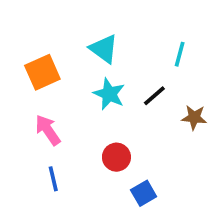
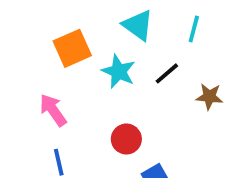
cyan triangle: (104, 49) -> (138, 25), moved
orange square: (42, 72) -> (72, 48), moved

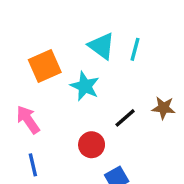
cyan line: (194, 29) -> (135, 49), moved
black line: (167, 73) -> (125, 118), moved

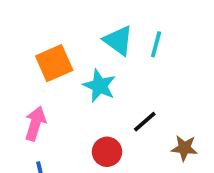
brown star: (164, 108) -> (184, 148), moved
pink arrow: (28, 120) -> (35, 123), turned 52

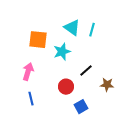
orange square: (54, 63) -> (38, 40), turned 30
cyan star: (99, 86) -> (62, 52), turned 30

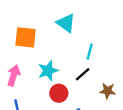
cyan line: (92, 30) -> (90, 52), moved
cyan star: (62, 52) -> (48, 71), moved

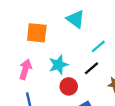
cyan line: (90, 52) -> (98, 46), turned 35

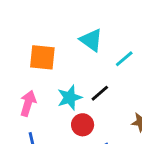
cyan line: (98, 46) -> (124, 59), moved
black line: (92, 68) -> (100, 93), moved

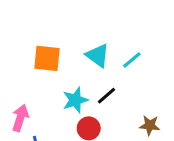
cyan triangle: (91, 40) -> (98, 55), moved
pink arrow: (28, 103) -> (20, 118), moved

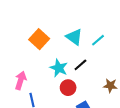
orange square: (47, 58) -> (39, 39), turned 36
cyan star: (75, 100) -> (59, 68), turned -30

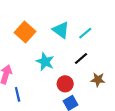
black line: (80, 65) -> (81, 58), moved
red circle: (68, 88) -> (65, 84), moved

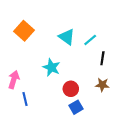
orange square: (25, 32) -> (24, 31), moved
black line: (81, 58) -> (102, 58), moved, turned -40

